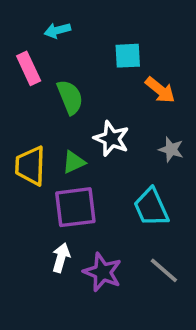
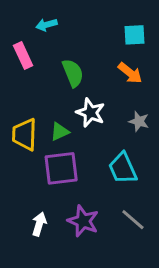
cyan square: (128, 56) -> (134, 35), moved
green semicircle: (70, 97) -> (73, 73), moved
white arrow: (61, 258) -> (39, 224), moved

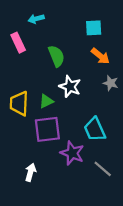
cyan square: (134, 35) -> (94, 28), moved
gray star: (139, 121) -> (111, 83), moved
purple star: (83, 221) -> (72, 153), moved

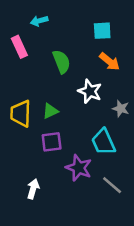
gray star: (111, 83) -> (121, 109), moved
white star: (70, 87) -> (90, 91), moved
purple square: (47, 129) -> (52, 142), size x0.7

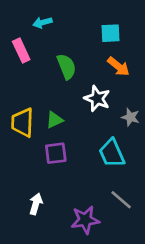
purple star: (79, 168) -> (85, 220), moved, turned -30

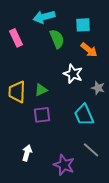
cyan arrow: (42, 23) -> (44, 17), moved, size x1.5
green semicircle: (66, 67) -> (57, 39), moved
purple star: (85, 220) -> (64, 165), turned 30

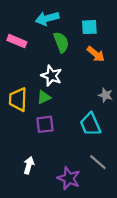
pink rectangle: (16, 38) -> (17, 41), turned -42
white star: (73, 74) -> (51, 76), moved

